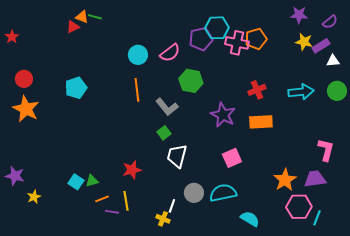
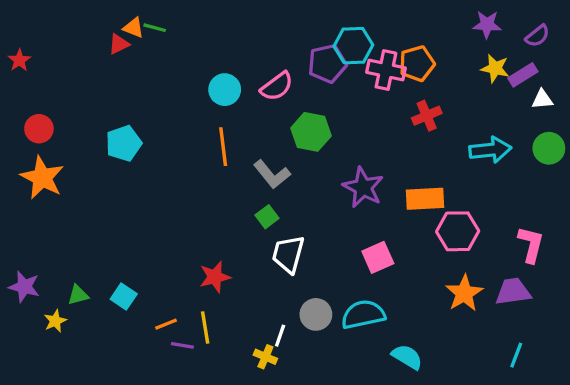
red cross: (257, 90) -> (427, 116), moved
green triangle: (92, 181) -> (78, 295), moved
pink hexagon: (299, 207) -> (458, 231), moved

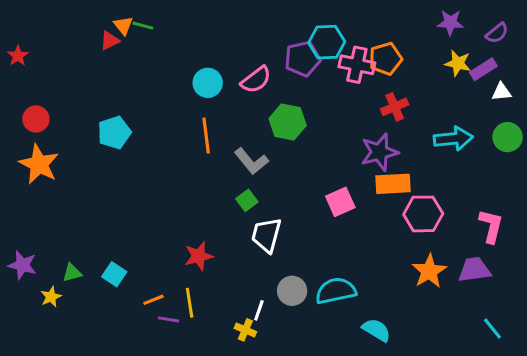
orange triangle: (133, 28) -> (123, 26), turned 30
purple star: (363, 187) -> (379, 152), moved, turned 30
pink square: (378, 257) -> (340, 202), moved
cyan line: (516, 355) -> (492, 328), moved, turned -60

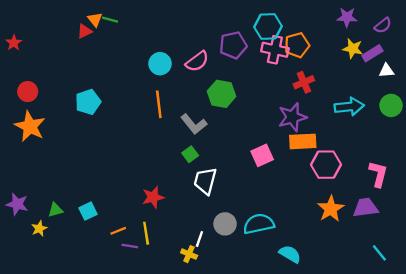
cyan hexagon: (327, 42) -> (268, 27), moved
cyan square: (114, 274) -> (88, 211), turned 30

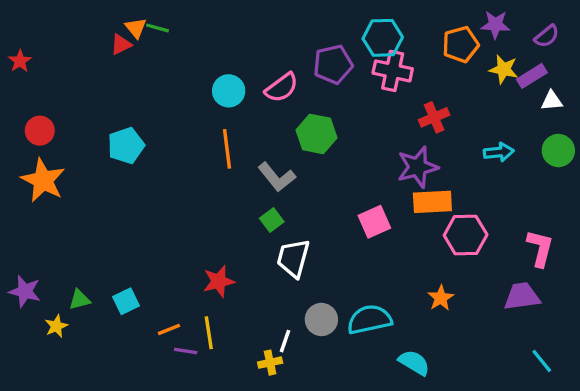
orange pentagon: (297, 45) -> (461, 44), moved
cyan arrow: (349, 107) -> (499, 152), size x0.7
orange star: (331, 209) -> (441, 298), moved, size x0.7
yellow cross: (189, 254) -> (270, 363), turned -35

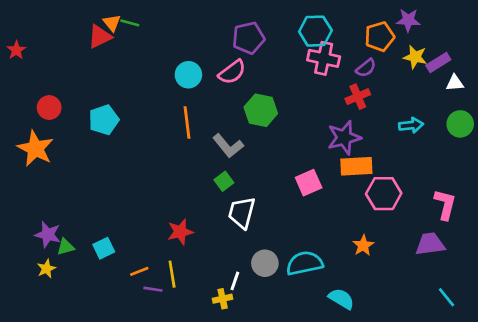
purple semicircle: (547, 36) -> (366, 68), moved
red triangle: (121, 44) -> (100, 37), size x1.4
purple pentagon: (333, 64) -> (249, 38), moved
red circle: (40, 131) -> (49, 108), moved
purple star: (25, 291) -> (48, 235), moved

